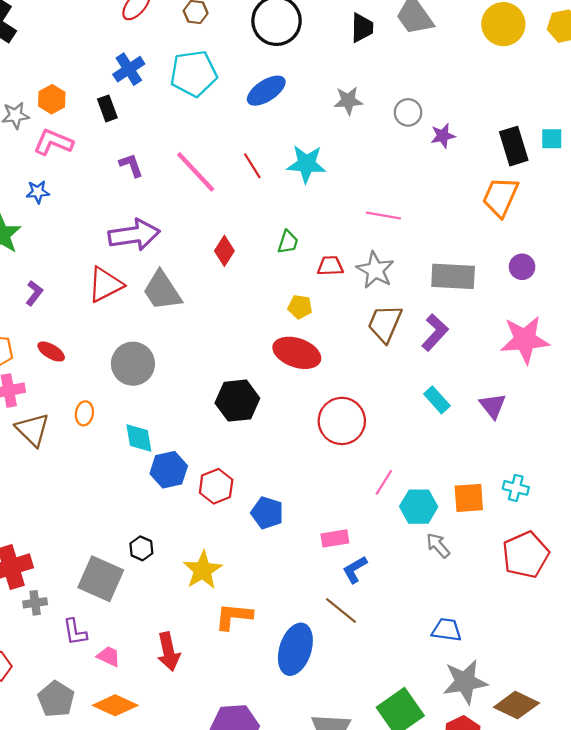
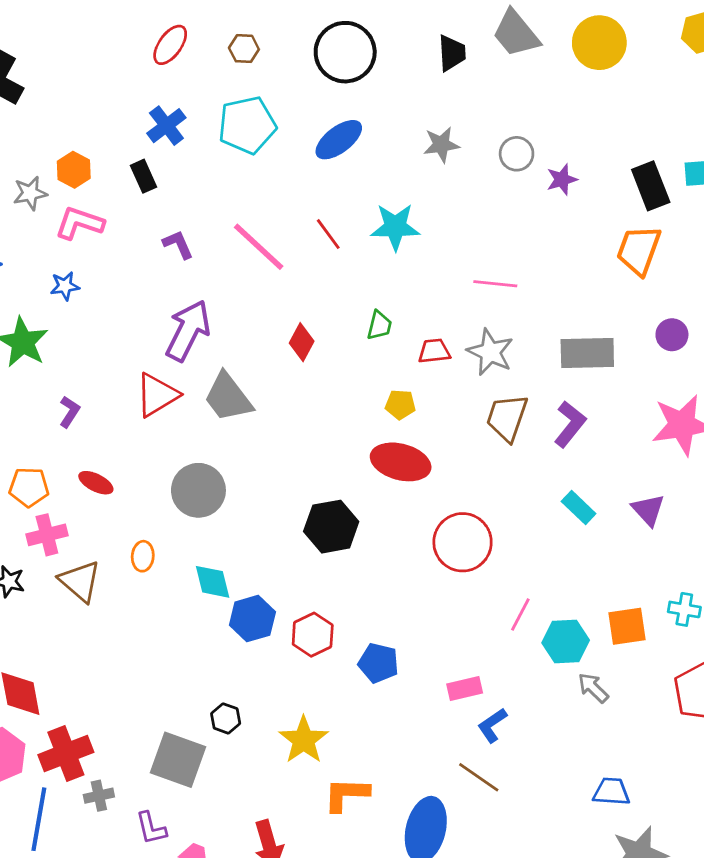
yellow circle: (503, 24) -> (599, 43), moved
purple arrow: (134, 235) -> (188, 330), turned -51

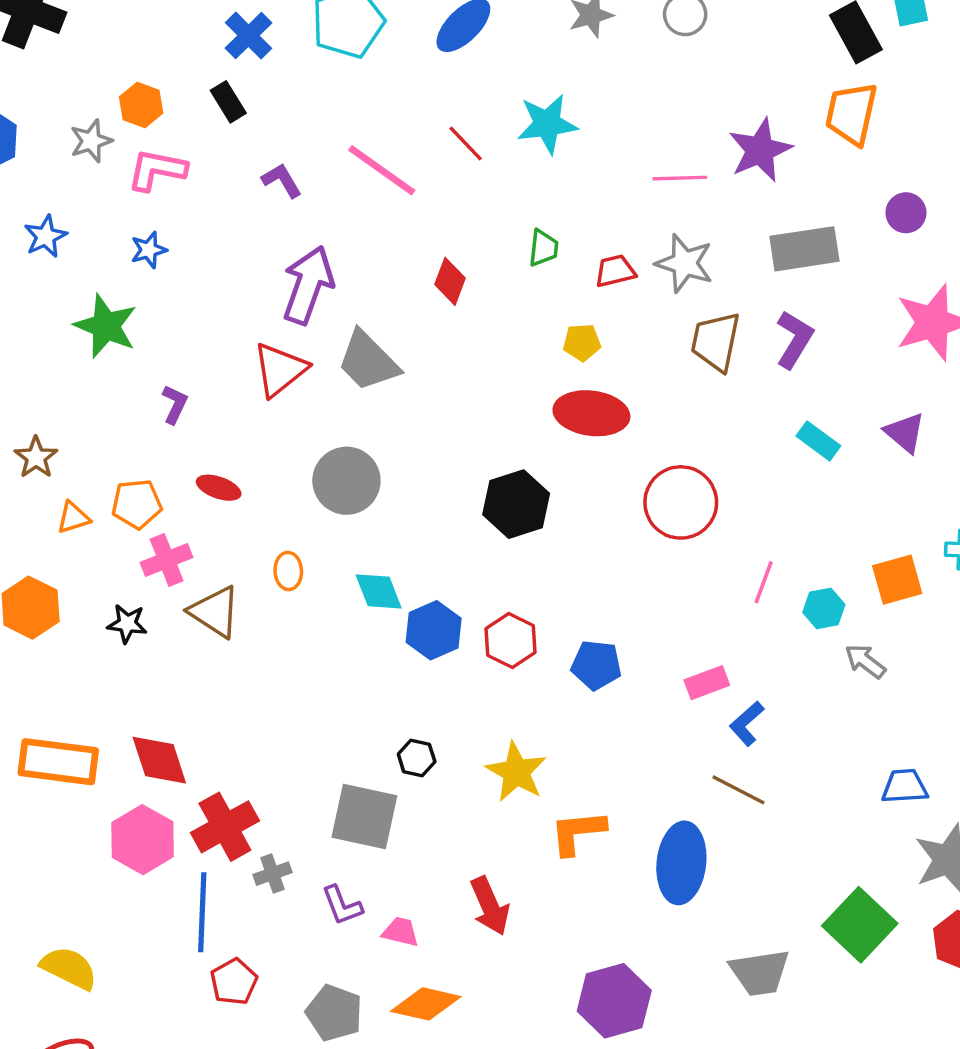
purple star: (562, 180) -> (760, 150), moved, size x1.6
cyan hexagon: (566, 642) -> (824, 608), size x0.7

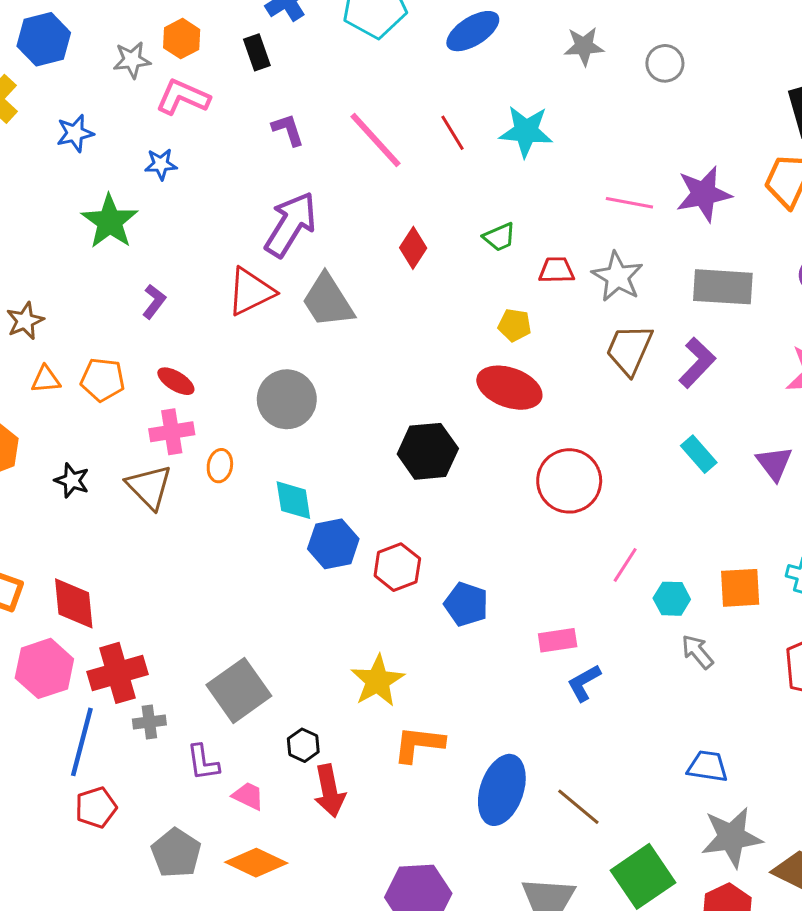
green trapezoid: (543, 248) -> (499, 237), turned 48
pink cross: (167, 560) -> (172, 432), moved
black hexagon: (417, 758) -> (303, 745), moved
brown line: (739, 790) -> (578, 807), moved
gray square: (364, 816) -> (239, 690), turned 30

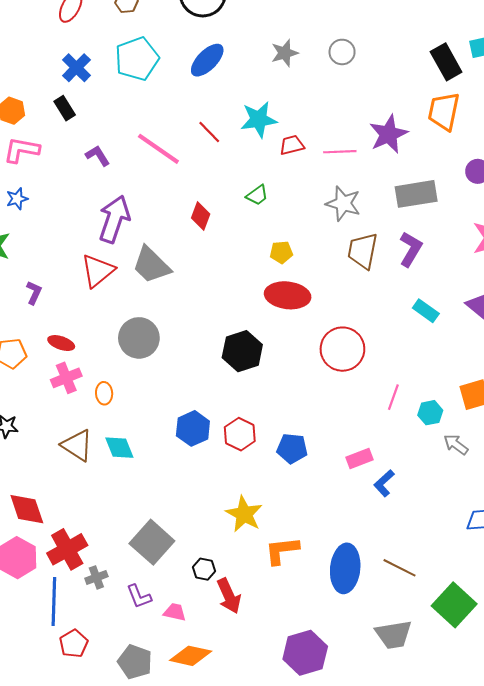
red trapezoid: (557, 270) -> (292, 145), moved
brown triangle: (149, 487) -> (77, 445), moved
cyan diamond: (293, 500) -> (119, 448), moved

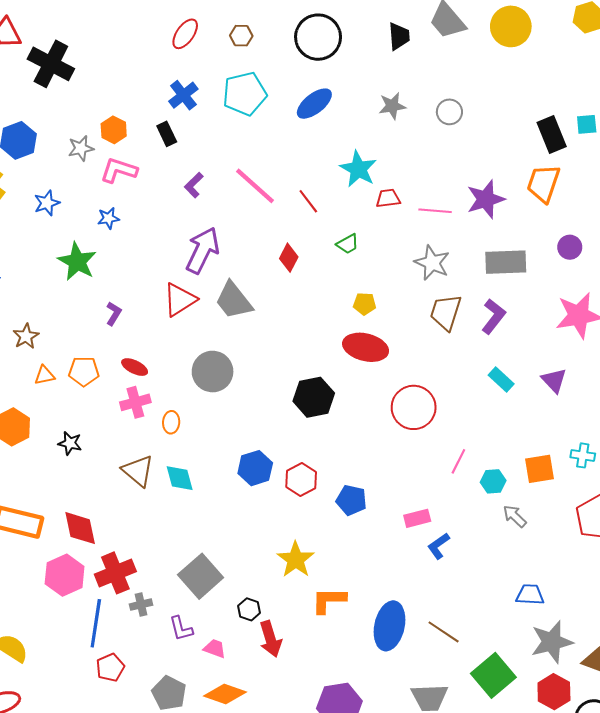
cyan star: (259, 120) -> (358, 169), turned 30
red line: (209, 132) -> (308, 201), moved
purple L-shape: (98, 156) -> (194, 185), turned -110

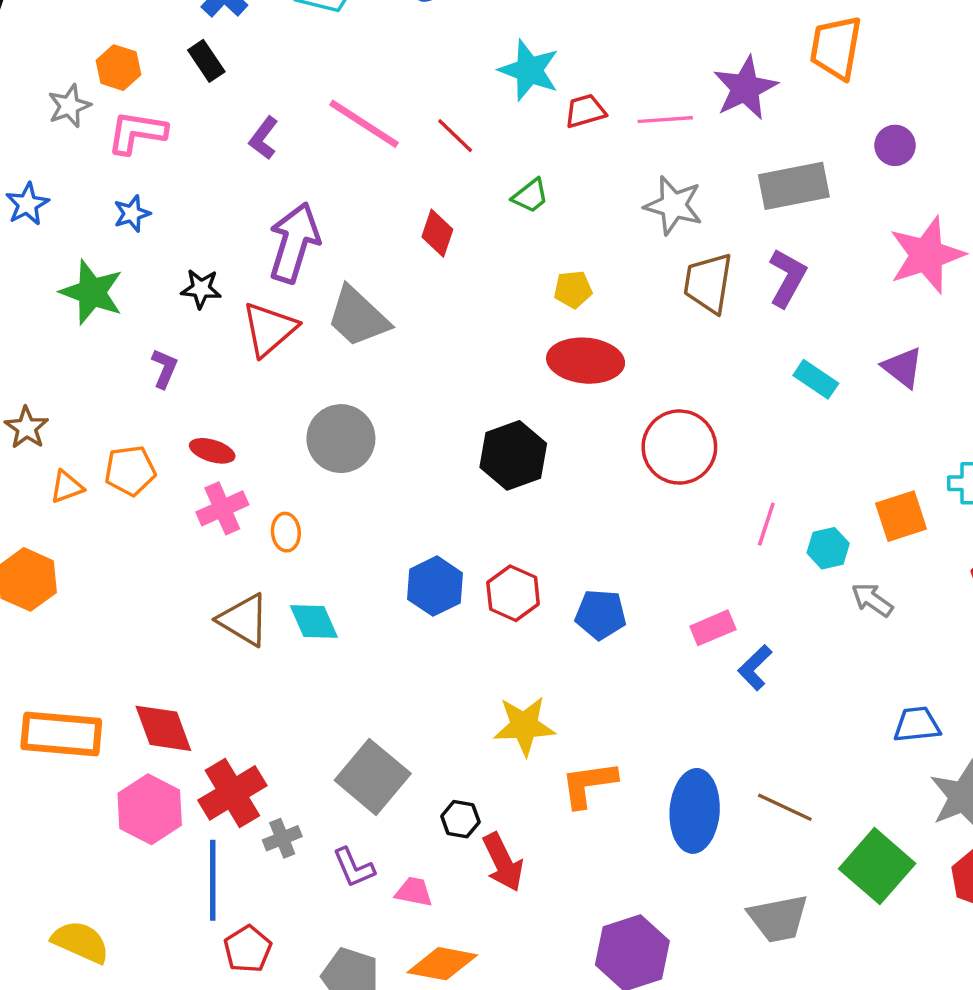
black star: (70, 443) -> (201, 289), moved
yellow star: (296, 560) -> (524, 726), turned -30

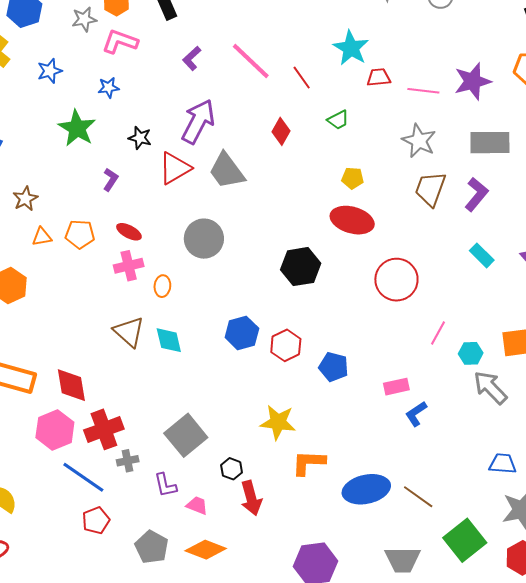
gray arrow: (872, 600) -> (490, 388), size x1.5
blue ellipse: (695, 811) -> (366, 489), turned 63
blue line: (213, 880) -> (83, 477), turned -66

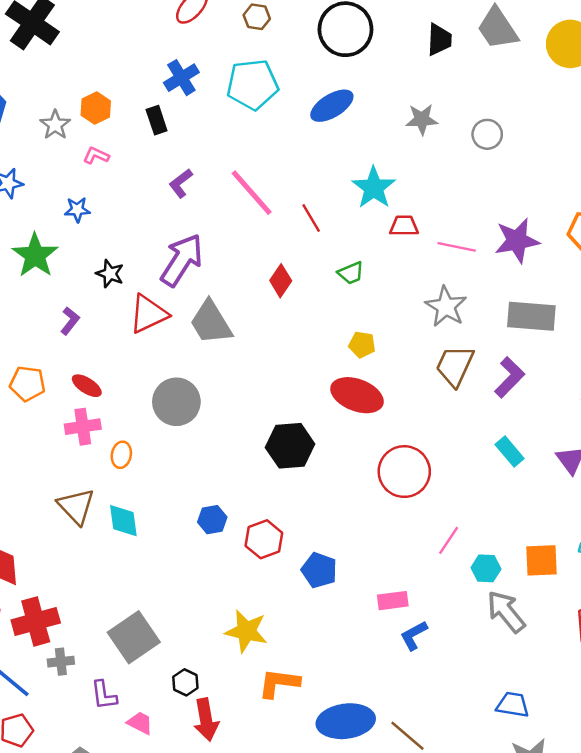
gray star: (84, 19) -> (55, 125), turned -30
pink L-shape: (120, 42) -> (96, 156), size x0.6
blue hexagon: (242, 333) -> (212, 520), size x0.7

